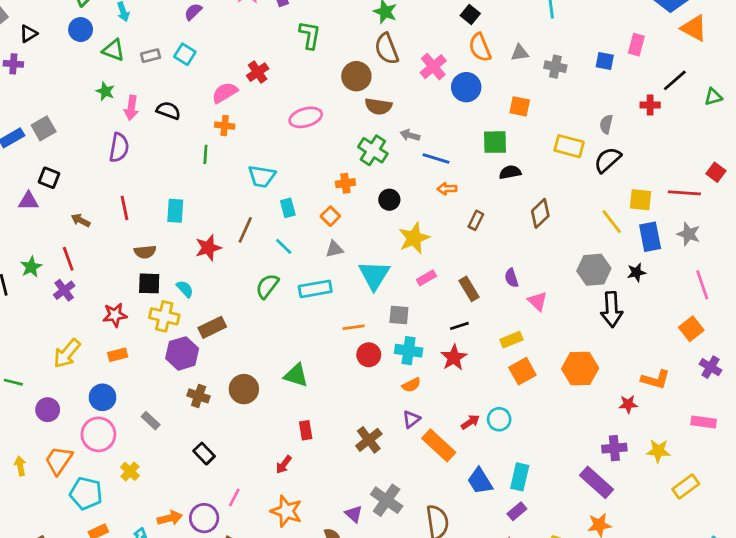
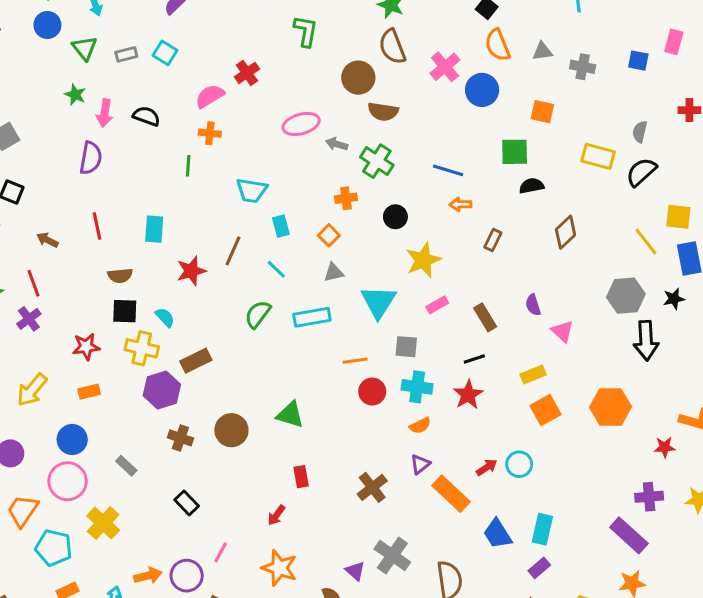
green triangle: (114, 50) -> (85, 48), turned 30
gray arrow: (410, 135) -> (337, 144), moved
yellow cross: (130, 471) -> (103, 523), size x1.5

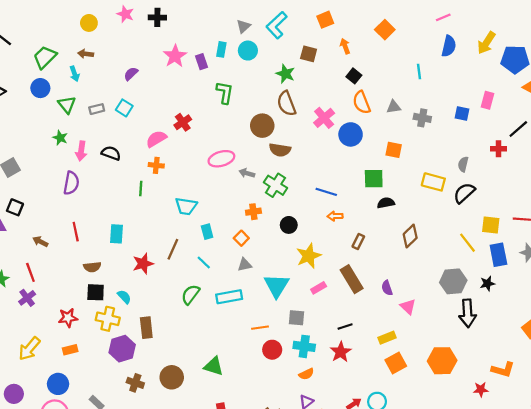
brown rectangle: (485, 317) -> (352, 279), moved, size x1.4
brown rectangle: (196, 361) -> (146, 328), turned -70

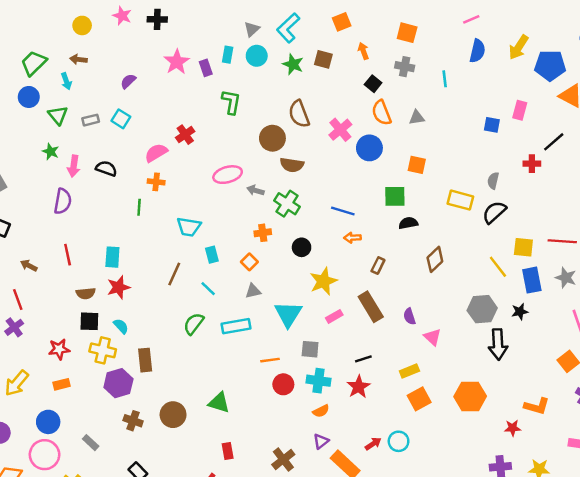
orange square: (385, 30) -> (407, 33), turned -30
green star: (285, 74) -> (293, 64), moved
gray cross: (422, 118) -> (405, 67), moved
red star: (143, 264) -> (118, 287), moved

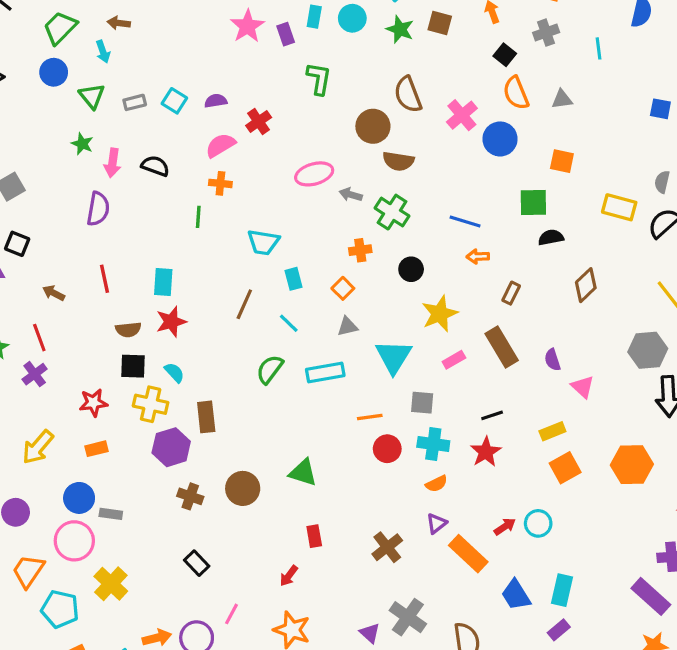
gray cross: (405, 67) -> (546, 33), turned -30
purple semicircle: (128, 81) -> (216, 101), moved, turned 35
gray rectangle: (91, 443) -> (111, 514), moved, turned -35

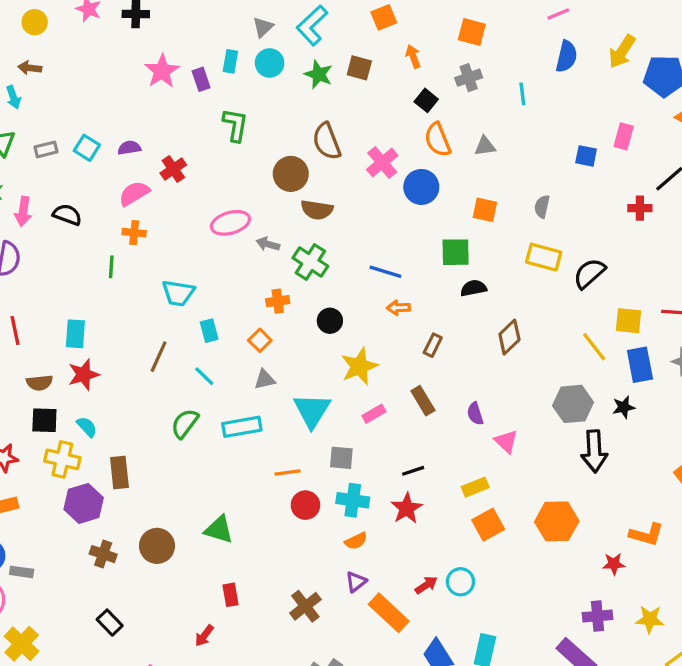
gray semicircle: (662, 182) -> (542, 207), moved
brown rectangle: (502, 347) -> (423, 401), size x0.7

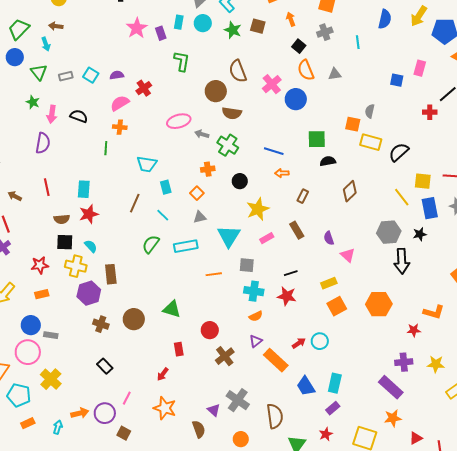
orange square: (485, 210) -> (353, 124), moved
red circle: (305, 505) -> (210, 330), moved
red star: (407, 508) -> (287, 296), turned -30

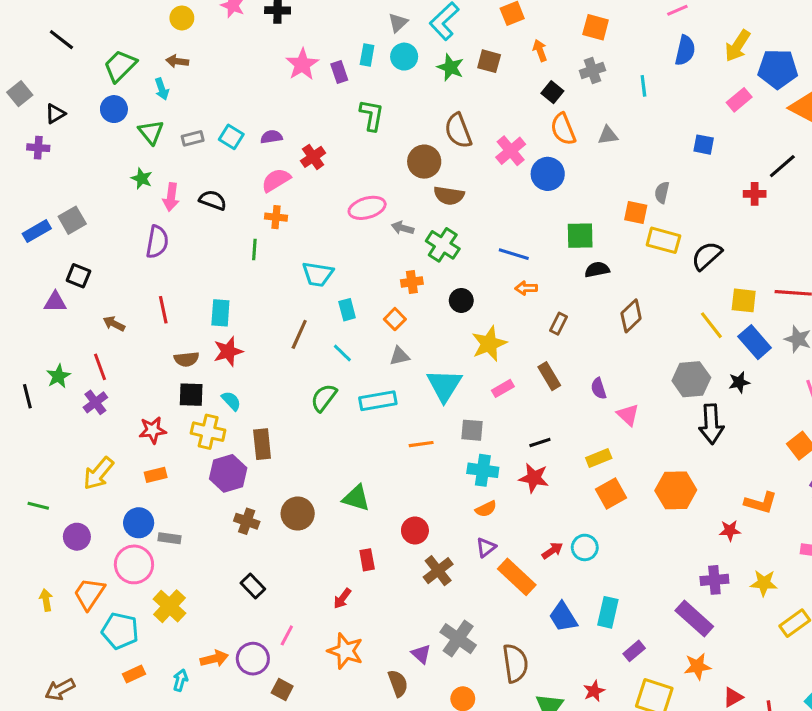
pink rectangle: (420, 68) -> (739, 100), moved, turned 35
blue rectangle: (430, 208) -> (755, 342), turned -30
purple rectangle: (333, 408) -> (634, 651), moved

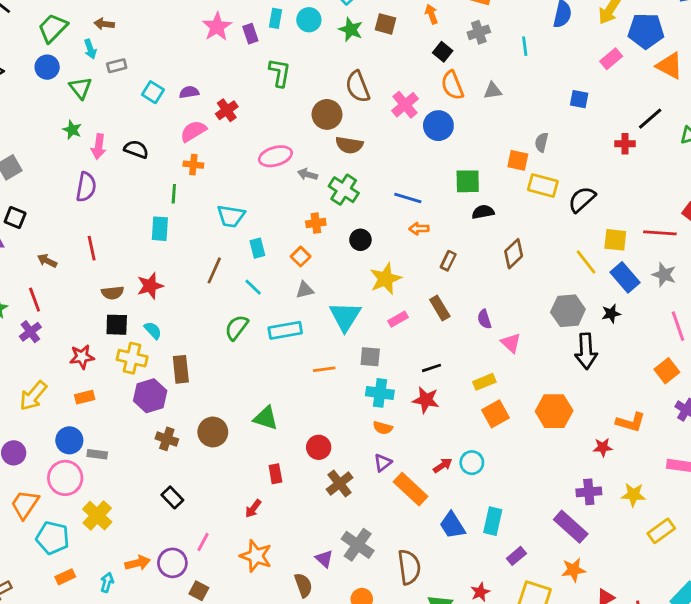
gray rectangle: (193, 138) -> (117, 66), moved
cyan rectangle: (220, 313) -> (160, 229), moved
orange semicircle: (486, 509) -> (383, 428), turned 42

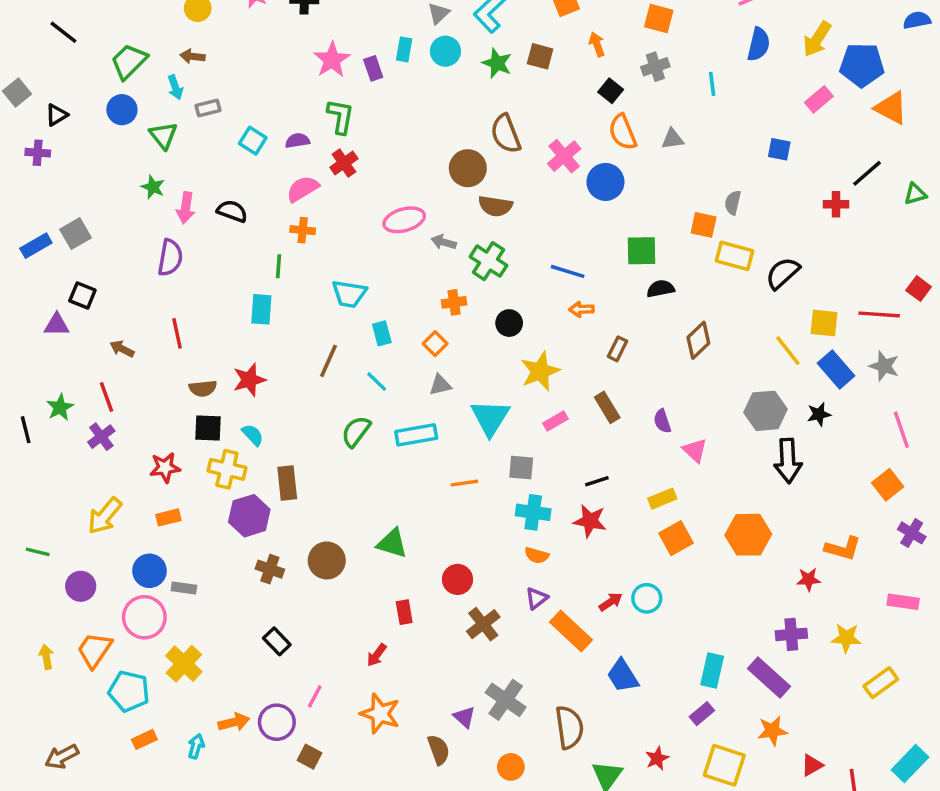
green L-shape: (280, 73) -> (340, 117), moved
cyan rectangle: (493, 521) -> (712, 671), moved

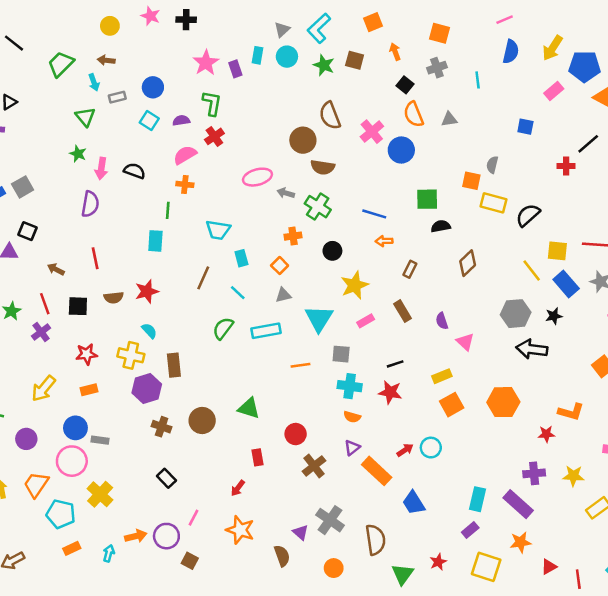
blue circle: (122, 110) -> (153, 87), moved
black square: (208, 428) -> (78, 306), moved
black arrow: (788, 461) -> (532, 349), turned 100

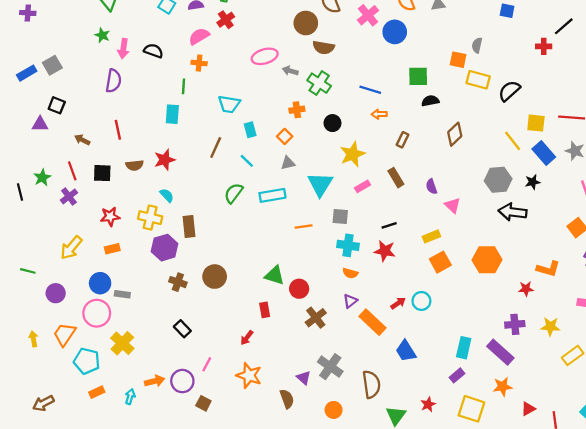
green triangle: (249, 408) -> (275, 275), moved

